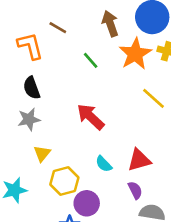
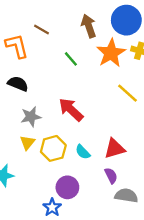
black semicircle: (32, 88) -> (18, 84), turned 132
gray star: (29, 119) -> (31, 117), moved
yellow hexagon: (64, 181) -> (53, 148), moved

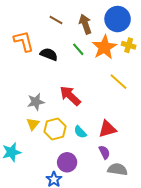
brown line: (42, 30) -> (56, 20), moved
green line: (71, 59) -> (78, 49), moved
black semicircle: (18, 84) -> (49, 54), moved

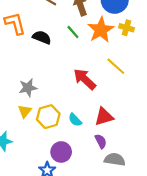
red arrow: (70, 96) -> (85, 79), moved

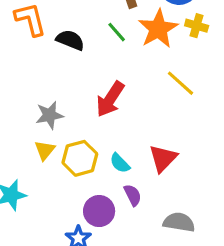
red arrow: (85, 79) -> (110, 99), moved, turned -100
red triangle: (104, 117) -> (163, 158), turned -30
purple semicircle: (101, 141) -> (133, 195), moved

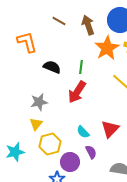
green line: (117, 32) -> (81, 67), moved, turned 48
black semicircle: (70, 40) -> (52, 67), moved
yellow hexagon: (80, 158) -> (50, 144), moved

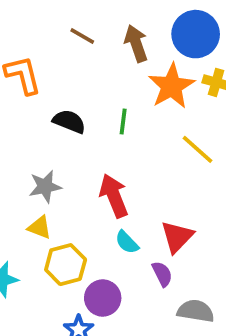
red arrow: (77, 92) -> (114, 196), moved, turned 125
yellow triangle: (36, 124) -> (39, 227), turned -48
purple semicircle: (91, 152) -> (162, 274), moved

